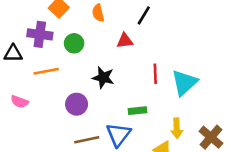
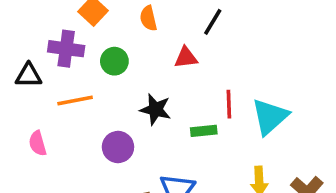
pink semicircle: (20, 102) -> (38, 143), turned 54
green rectangle: (137, 111) -> (204, 131), moved

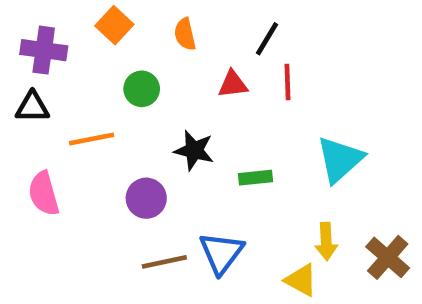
purple cross: (66, 49) -> (44, 50), moved
red line: (229, 104) -> (287, 82), moved
pink semicircle: (38, 143) -> (44, 194), size x1.4

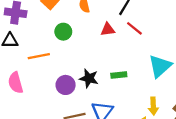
red line: (287, 82) -> (134, 28), turned -49
black star: (194, 150) -> (89, 78), moved

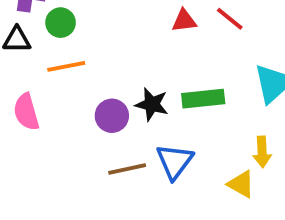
green circle: (63, 32) -> (61, 23), moved
green rectangle: (119, 75) -> (203, 99), size x1.5

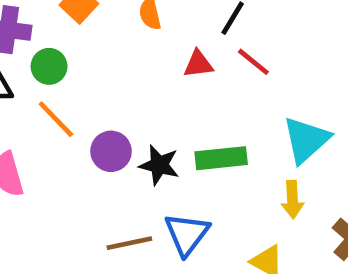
orange line: (66, 66) -> (56, 119), turned 57
purple circle: (112, 116) -> (111, 151), moved
yellow arrow: (262, 152) -> (292, 200), moved

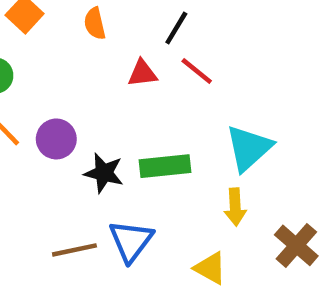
purple circle: (111, 151) -> (56, 139), moved

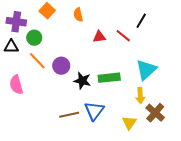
black line: (176, 28) -> (141, 21), moved
brown cross: (296, 245) -> (155, 113), moved
yellow triangle: (210, 268) -> (129, 123), turned 35

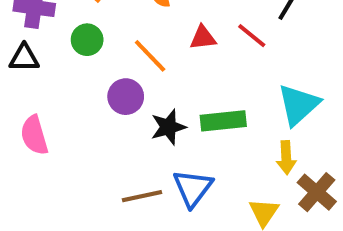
green circle: (34, 38) -> (87, 40), moved
orange line: (37, 61) -> (150, 56), moved
black star: (82, 81) -> (168, 127), turned -30

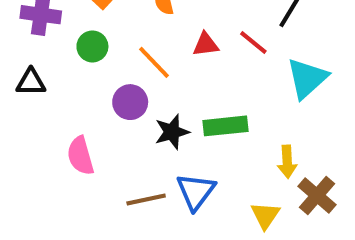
black triangle: (24, 58) -> (31, 82), moved
cyan triangle: (298, 105) -> (307, 78), moved
pink semicircle: (34, 135) -> (80, 156), moved

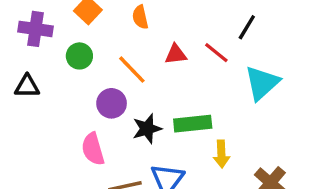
pink semicircle: (80, 156) -> (93, 149), moved
yellow arrow: (287, 162) -> (221, 154), moved

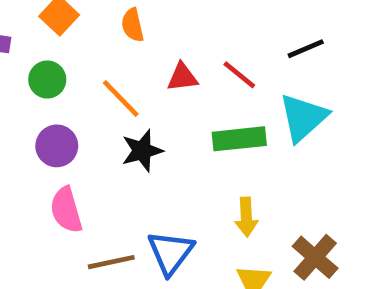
black line: (247, 27) -> (306, 49), moved, turned 36
purple circle: (112, 103) -> (57, 146), moved
green rectangle: (193, 124) -> (239, 139), moved
black star: (147, 129) -> (142, 151), moved

